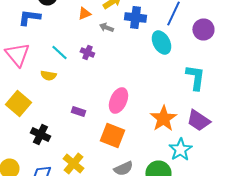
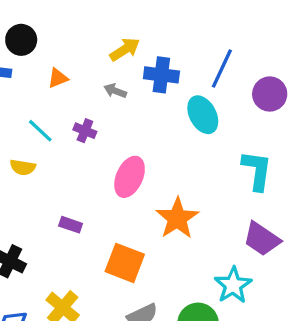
orange triangle: (84, 14) -> (58, 78), moved
pink ellipse: (118, 100) -> (130, 177), moved
orange star: (163, 118) -> (177, 218), moved

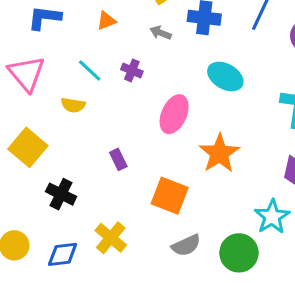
cyan ellipse: (203, 115) -> (225, 76), moved, turned -32
purple rectangle: (71, 225) -> (118, 159), turned 45

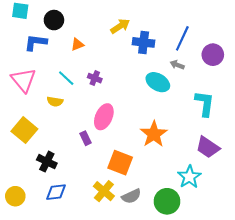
gray arrow: (161, 33) -> (177, 65), moved
pink ellipse: (174, 114) -> (104, 117), moved
yellow cross: (111, 238) -> (104, 191), moved
blue diamond: (63, 254) -> (56, 192), moved

